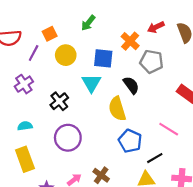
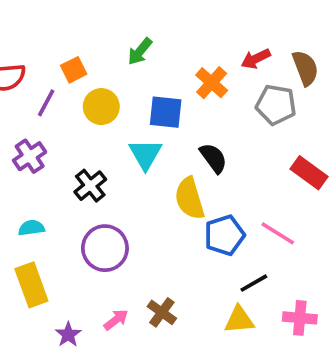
gray pentagon: (152, 62) -> (276, 105), moved
blue pentagon: (130, 141) -> (224, 235), moved, turned 30

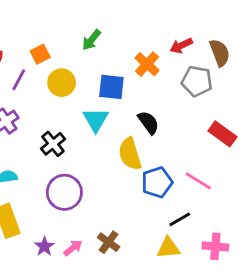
purple star: (68, 335) -> (44, 246), moved

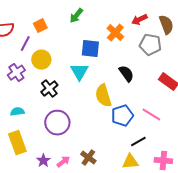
yellow circle: (62, 83) -> (41, 60), moved
black semicircle: (148, 123) -> (126, 74), moved

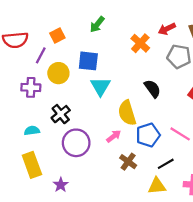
blue square: (90, 49) -> (88, 61), moved
purple cross: (16, 73) -> (31, 87), turned 36
black cross: (49, 89) -> (61, 114), moved
brown cross: (88, 158) -> (128, 162), moved
pink arrow: (63, 162) -> (114, 136), moved

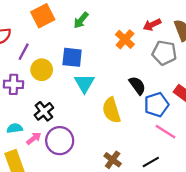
orange square: (57, 36) -> (43, 16), moved, size x1.5
blue pentagon: (148, 135) -> (156, 105), moved
pink arrow: (114, 136) -> (34, 138), moved

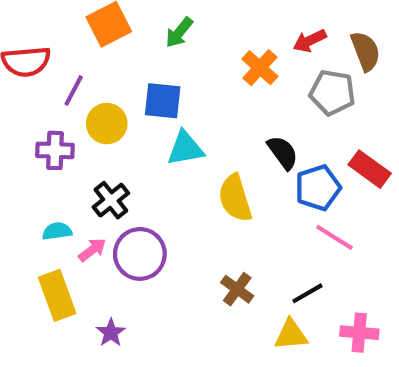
cyan triangle: (84, 83) -> (185, 148), turned 50

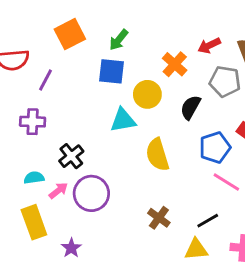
blue square: (163, 101) -> (112, 71), moved
yellow circle: (107, 124) -> (147, 94), moved
black semicircle: (283, 153) -> (190, 107), moved, turned -115

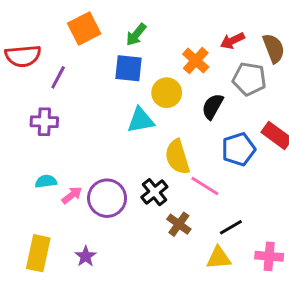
black cross: (71, 156) -> (154, 192), moved
pink line: (226, 182) -> (205, 186), moved
yellow rectangle: (34, 222) -> (38, 253), moved, turned 32

